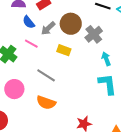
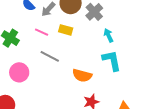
pink line: (31, 44) -> (42, 32), moved
orange semicircle: (46, 103) -> (82, 75), moved

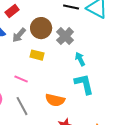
pink line: (42, 32) -> (21, 79), moved
gray line: (50, 56) -> (22, 106), moved, turned 36

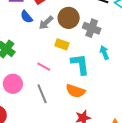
gray cross: (65, 36) -> (92, 28), turned -30
cyan L-shape: (84, 84) -> (80, 64), moved

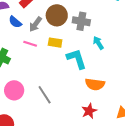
pink line: (44, 67) -> (30, 44), moved
orange semicircle: (75, 91) -> (95, 84), moved

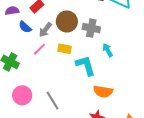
pink line: (30, 44) -> (39, 49), turned -64

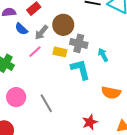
gray cross: (91, 28) -> (79, 43), moved
orange semicircle: (103, 91) -> (111, 93), moved

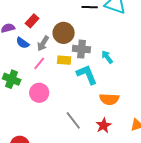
orange semicircle: (111, 93) -> (109, 99), moved
pink circle: (16, 97) -> (39, 93), moved
gray line: (46, 103) -> (73, 120), moved

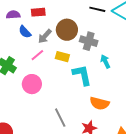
red rectangle: (32, 21) -> (38, 12), turned 32
gray cross: (81, 49) -> (89, 41), moved

